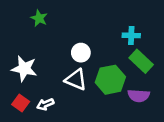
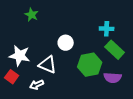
white triangle: (76, 80) -> (48, 65), moved
red square: (21, 103) -> (12, 77), moved

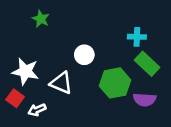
white arrow: (37, 85) -> (37, 110), moved

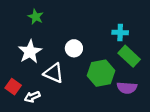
white star: (25, 71) -> (30, 52), moved, turned 30

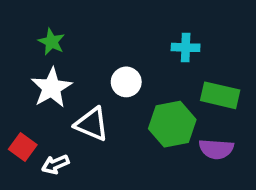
green star: (36, 17) -> (51, 42), moved
cyan cross: (120, 33) -> (186, 47), moved
green rectangle: (129, 56) -> (220, 95), turned -30

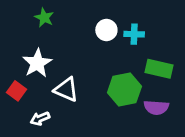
green star: (51, 42) -> (44, 18), moved
white circle: (126, 82) -> (106, 30), moved
red square: (23, 147) -> (16, 91), moved

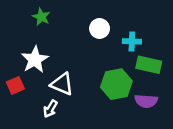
cyan cross: (134, 34) -> (132, 41), moved
red square: (16, 91) -> (15, 85), turned 30
white arrow: (40, 119) -> (50, 109), moved, turned -36

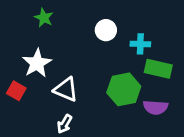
red square: (15, 85) -> (16, 91), turned -36
white arrow: (50, 109) -> (65, 124), moved

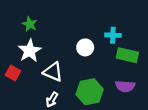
green star: (44, 18) -> (30, 24), moved
white circle: (106, 30) -> (85, 47), moved
green hexagon: (124, 89) -> (90, 92), moved

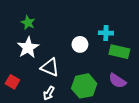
red square: (13, 73) -> (12, 82), moved
purple semicircle: (125, 86) -> (117, 81), turned 30

